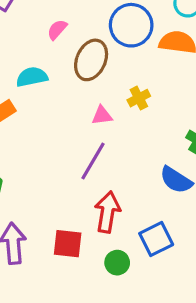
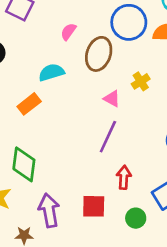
pink triangle: (102, 115) -> (112, 99), turned 42
red arrow: (107, 212) -> (124, 177), size x0.7

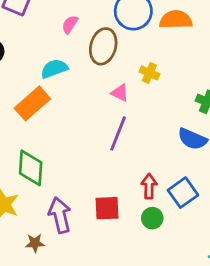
yellow cross: (141, 81) -> (149, 73), turned -30
orange rectangle: (29, 104) -> (32, 103), size x1.4
red arrow: (124, 177) -> (149, 186), moved

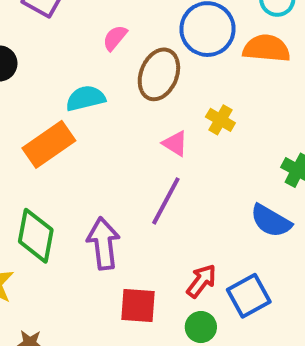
red arrow: (149, 186) -> (201, 281), turned 30
purple arrow: (60, 215) -> (103, 243), moved

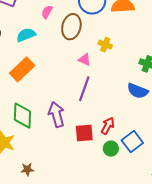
cyan semicircle: (85, 98) -> (26, 35), moved
blue square: (249, 296) -> (132, 142), moved
red square: (138, 305) -> (84, 133), moved

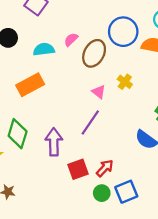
pink semicircle: (47, 12) -> (71, 40), moved
red square: (84, 133) -> (78, 169), turned -30

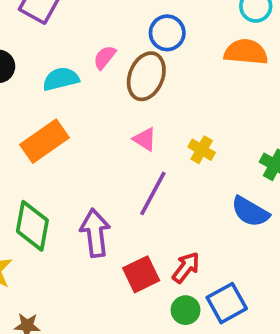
blue circle: (123, 32) -> (167, 33), moved, size x0.7
yellow cross: (125, 82) -> (202, 150), moved
pink triangle: (99, 92) -> (145, 139), moved

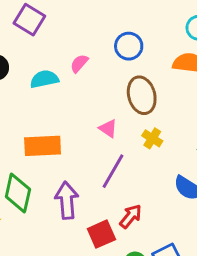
brown ellipse: (146, 76) -> (142, 95), moved, turned -39
orange rectangle: (44, 141) -> (43, 146), moved, turned 30
red arrow: (186, 267) -> (131, 216), moved

